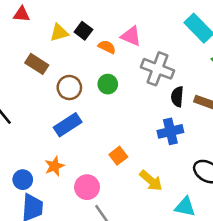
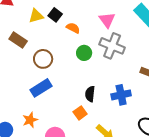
pink triangle: (131, 36) -> (107, 20), moved, turned 30
green circle: (108, 84) -> (84, 53), moved
black semicircle: (177, 97) -> (90, 94), moved

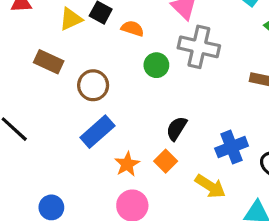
black semicircle: (90, 94) -> (177, 128), turned 35
blue cross: (121, 95) -> (232, 147), moved
orange star: (30, 120) -> (127, 164), moved

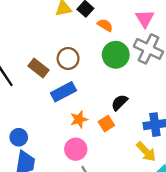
brown rectangle: (49, 62) -> (38, 68), moved
green circle: (156, 65) -> (116, 55), size x1.5
yellow arrow: (210, 186) -> (146, 152), moved

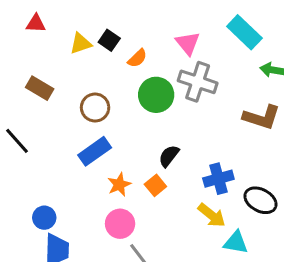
orange semicircle: (105, 25) -> (137, 58), turned 112
brown rectangle: (38, 68) -> (40, 88), moved

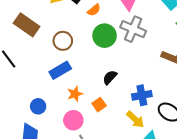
brown rectangle: (40, 88) -> (27, 25), size x1.4
orange square: (155, 185) -> (99, 105), moved
blue circle: (44, 218) -> (38, 106), moved

